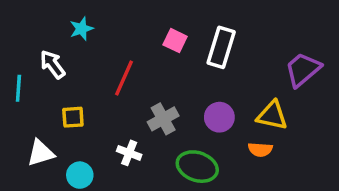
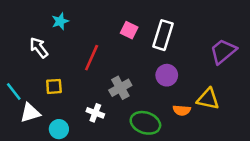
cyan line: (18, 88) -> (14, 91), moved, turned -42
yellow triangle: (272, 115) -> (208, 99), moved
purple circle: (219, 117) -> (167, 75), moved
orange semicircle: (260, 150) -> (182, 110), moved

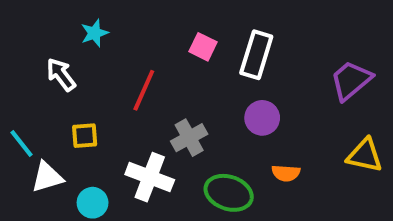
yellow triangle: (208, 99) -> (365, 155), moved
white cross: (95, 113) -> (150, 177), size x1.6

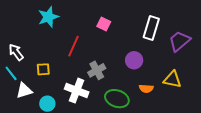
cyan star: (94, 33) -> (48, 17), size x1.5
white rectangle: (256, 55) -> (151, 28), moved
white arrow: (61, 74) -> (16, 52), moved
yellow triangle: (365, 155) -> (172, 79), moved

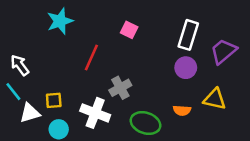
purple circle: (134, 60) -> (186, 68), moved
yellow square: (43, 69) -> (54, 100), moved

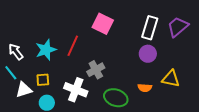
cyan star: (60, 21) -> (46, 50), moved
pink square: (129, 30) -> (103, 24), size x1.5
purple trapezoid: (223, 51) -> (178, 27), moved

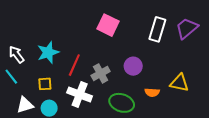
red line: (73, 46) -> (74, 65), moved
purple circle: (148, 54) -> (133, 66), moved
white triangle: (24, 90) -> (25, 105), moved

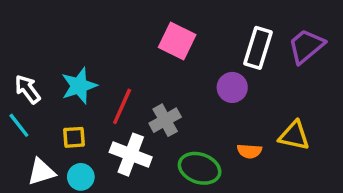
purple circle: (133, 66) -> (232, 87), moved

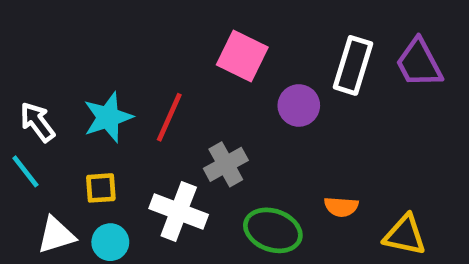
purple trapezoid: (306, 46) -> (419, 63), turned -78
purple circle: (232, 87) -> (299, 105), moved
red line: (122, 106) -> (169, 117), moved
yellow triangle: (294, 136) -> (405, 235), moved

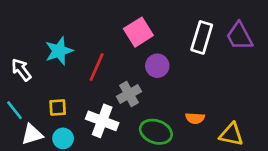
pink square: (242, 56) -> (138, 32), turned 32
purple circle: (299, 105) -> (157, 66), moved
cyan star: (108, 117) -> (59, 51), moved
cyan line: (25, 171) -> (15, 110), moved

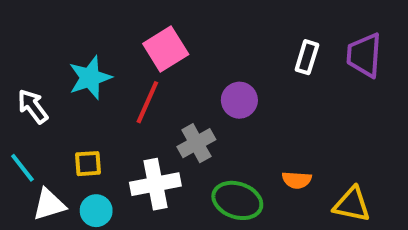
pink square: (138, 32) -> (166, 49), moved
purple trapezoid: (239, 36) -> (364, 55), turned 32
white rectangle: (202, 37) -> (307, 57), size x0.7
white cross: (102, 121) -> (155, 184), turned -32

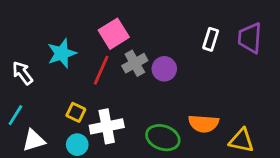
gray cross: (196, 143) -> (135, 63), moved
yellow square: (88, 164) -> (76, 112), moved, turned 30
cyan line: (22, 168) -> (15, 115), turned 70
orange semicircle: (297, 180) -> (204, 124), size x1.5
cyan circle: (96, 211) -> (77, 145), moved

